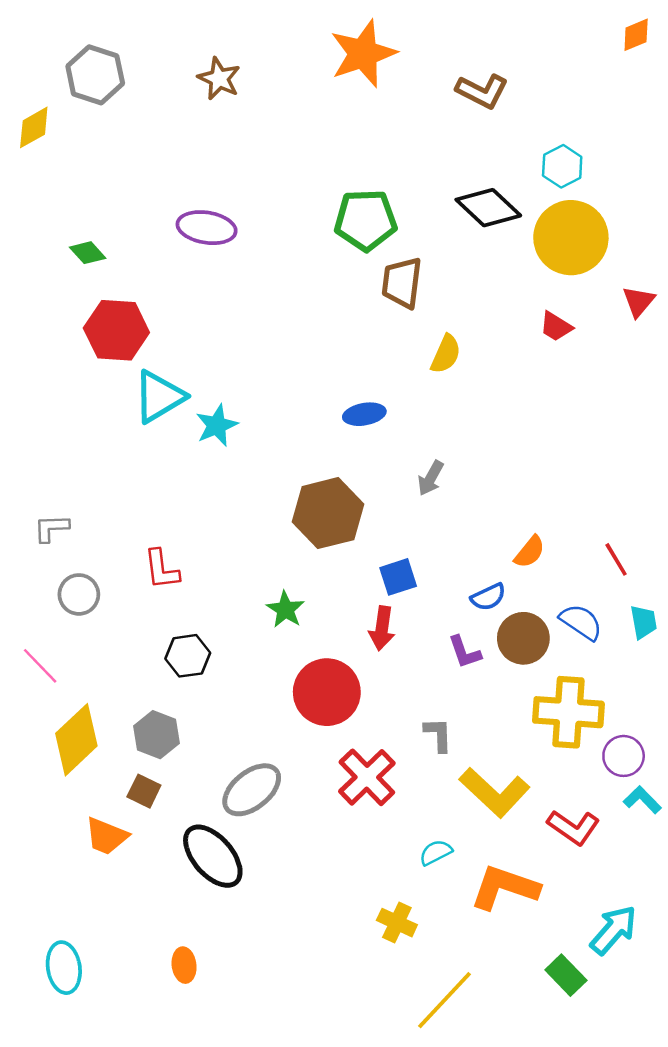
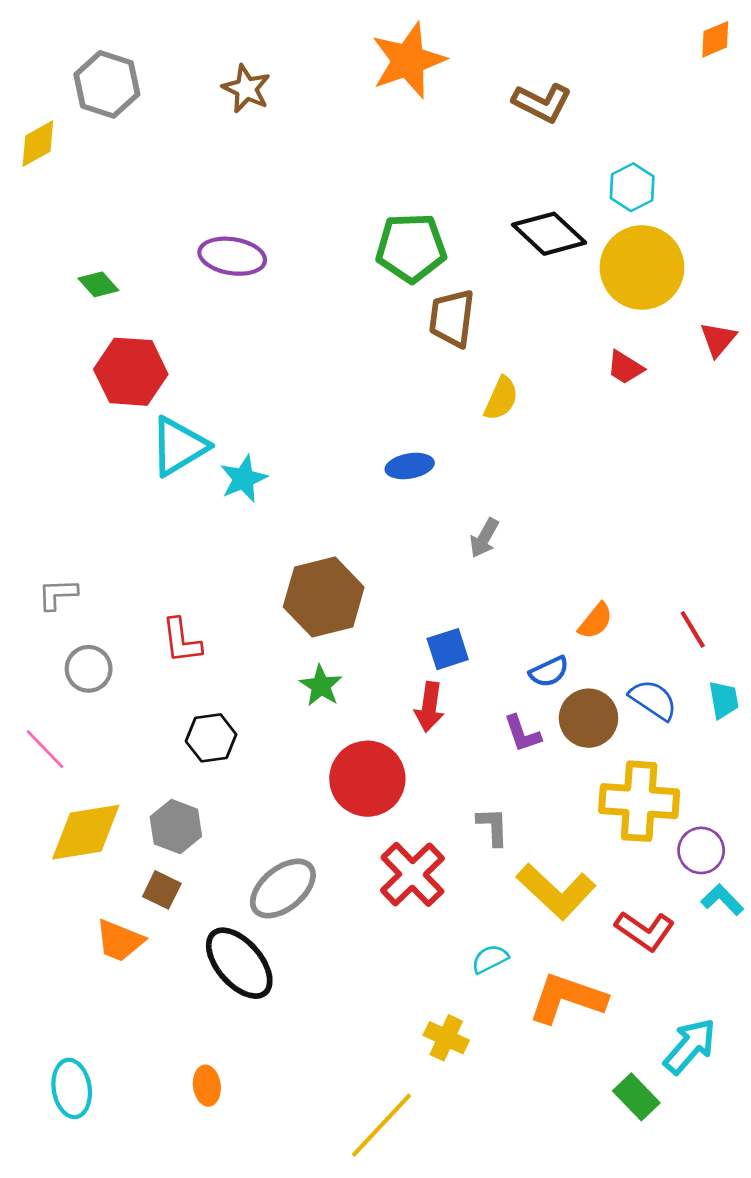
brown hexagon: (328, 513) -> (324, 597), moved
yellow diamond: (76, 740) -> (86, 832), turned 34
yellow line: (444, 1000) -> (381, 1125), moved

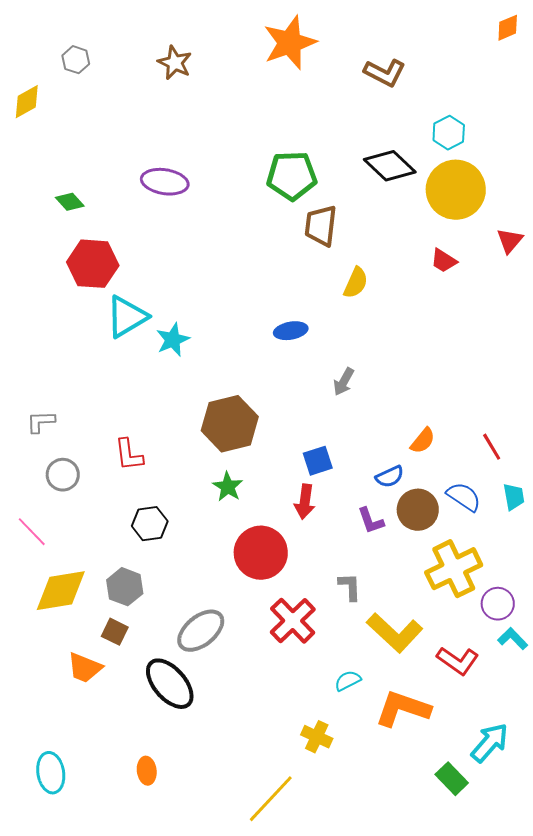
gray hexagon: (107, 84) -> (76, 60), size x0.6
yellow cross: (639, 801) -> (454, 569), turned -30

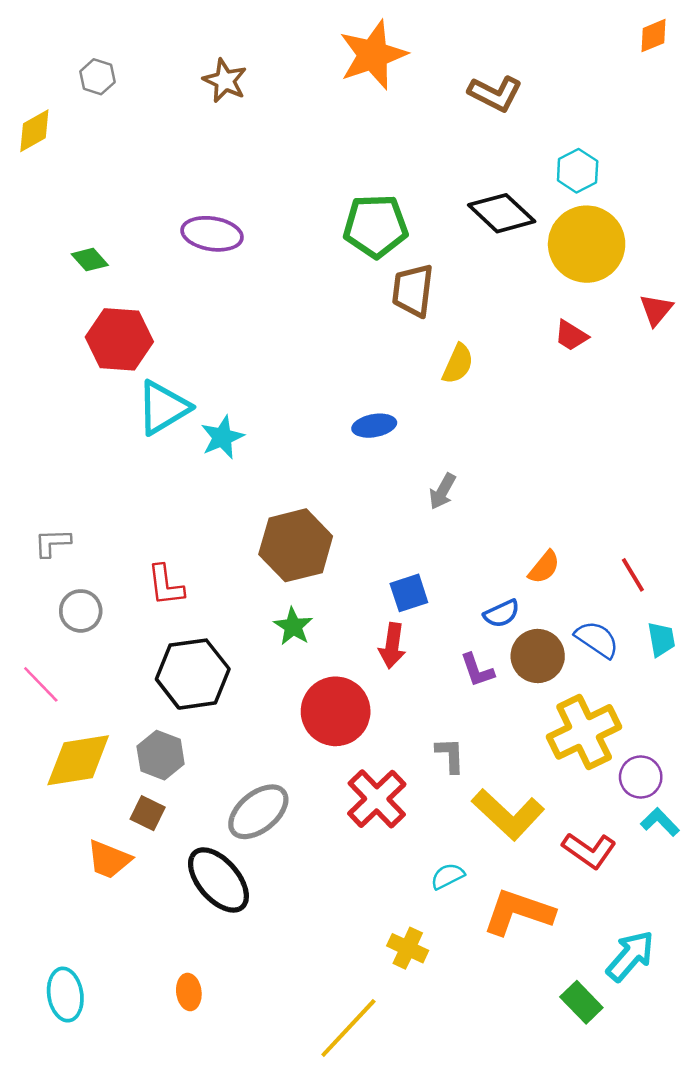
black hexagon: (150, 524) -> (193, 674), size x1.6

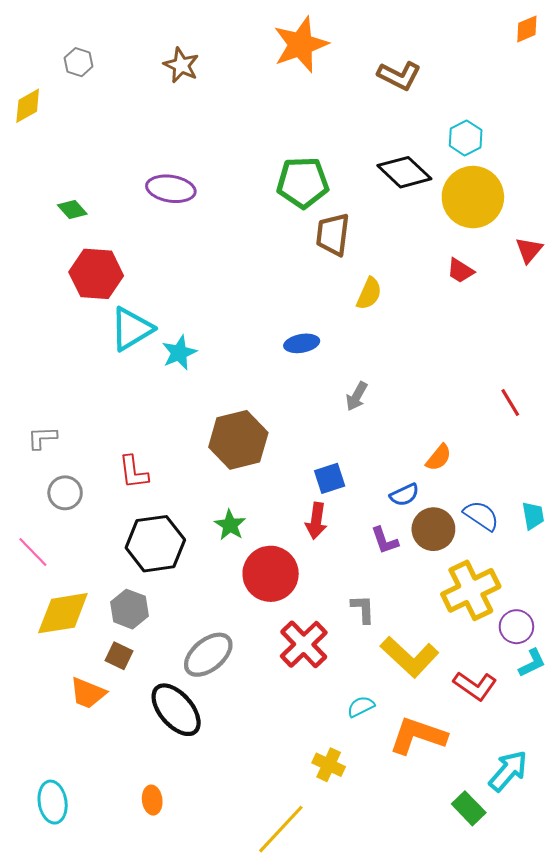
red line: (633, 575) -> (510, 403), moved
green star: (293, 626) -> (230, 525), moved
cyan L-shape: (660, 822) -> (532, 663), turned 108

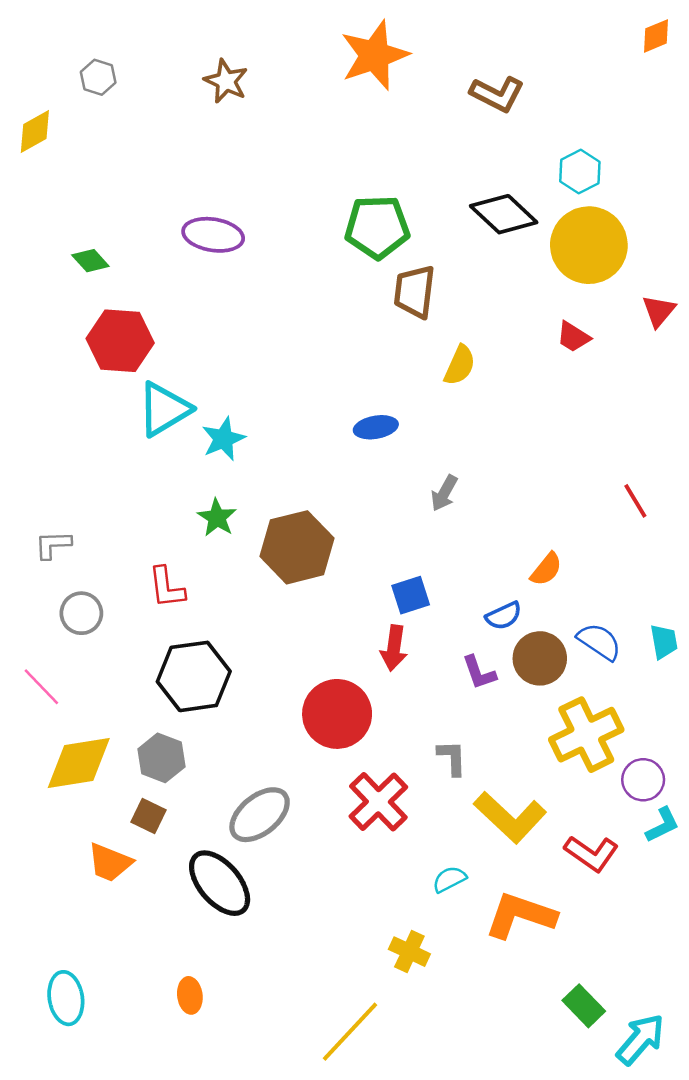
green star: (230, 525) -> (217, 518), moved
cyan arrow: (508, 771) -> (641, 1039), moved

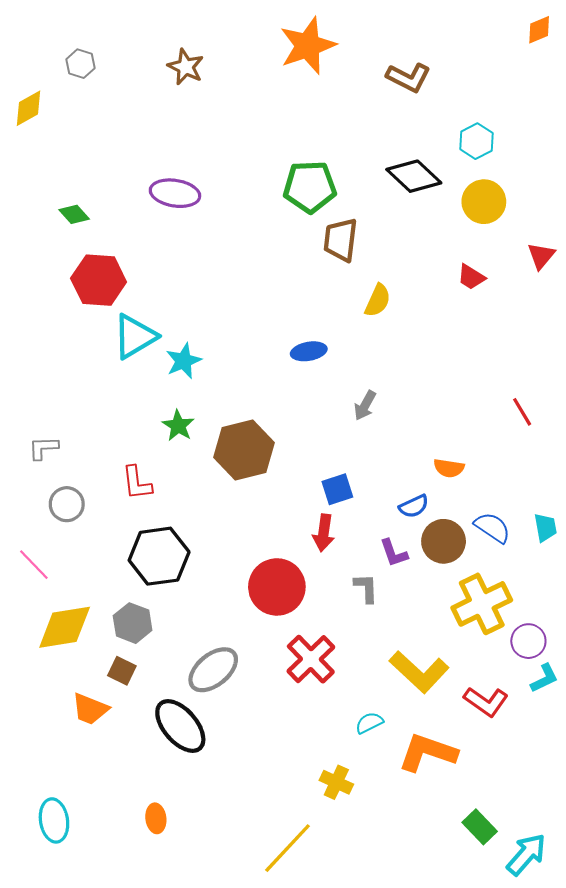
yellow circle: (589, 245) -> (484, 202), size x0.7
orange semicircle: (546, 569) -> (449, 468), turned 60
gray L-shape: (452, 758) -> (366, 588), moved

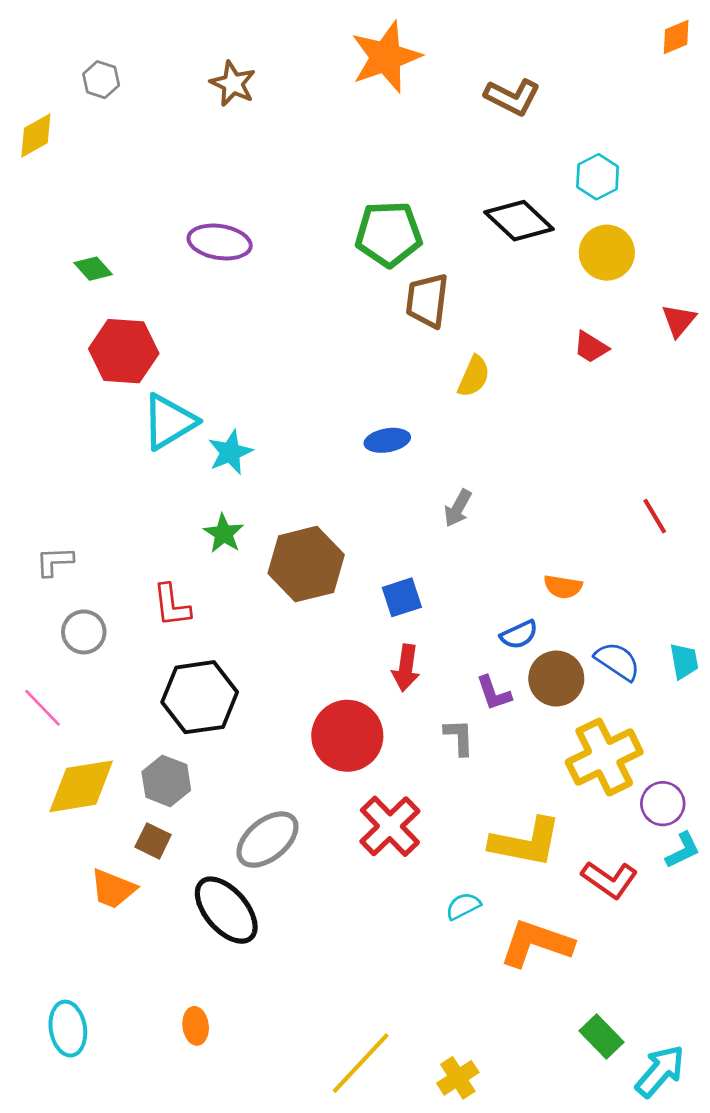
blue square: (337, 489) -> (402, 597), moved
yellow L-shape: (419, 672) -> (526, 842), turned -32
yellow cross: (336, 782) -> (458, 1078), moved, turned 32

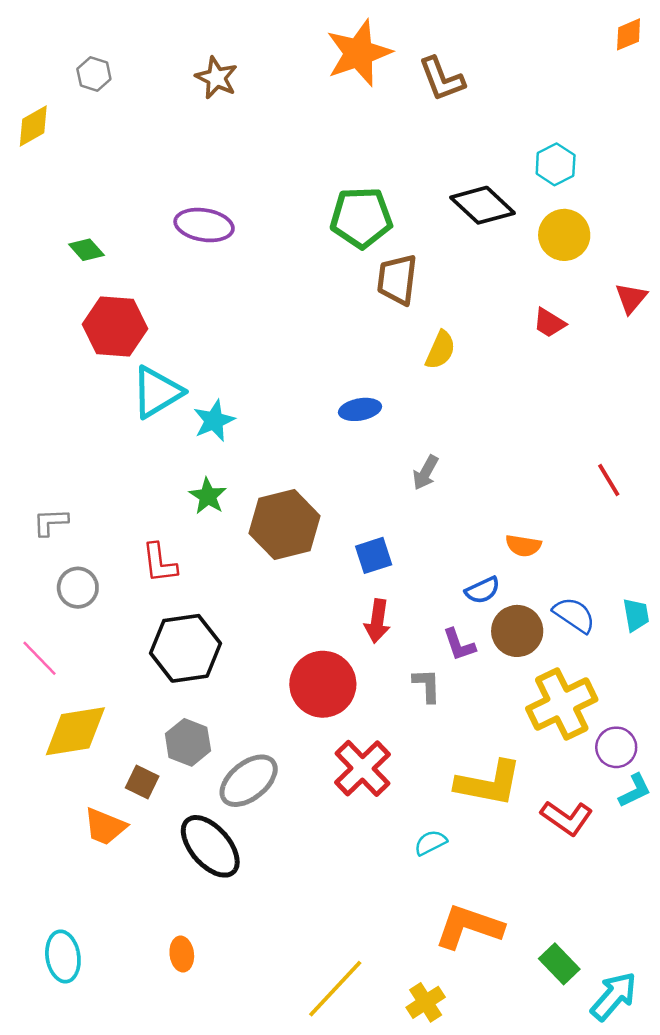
brown L-shape: (512, 97) -> (442, 79), moved, turned 42
gray hexagon: (166, 781) -> (188, 742), moved
orange L-shape: (536, 943) -> (469, 927), moved

